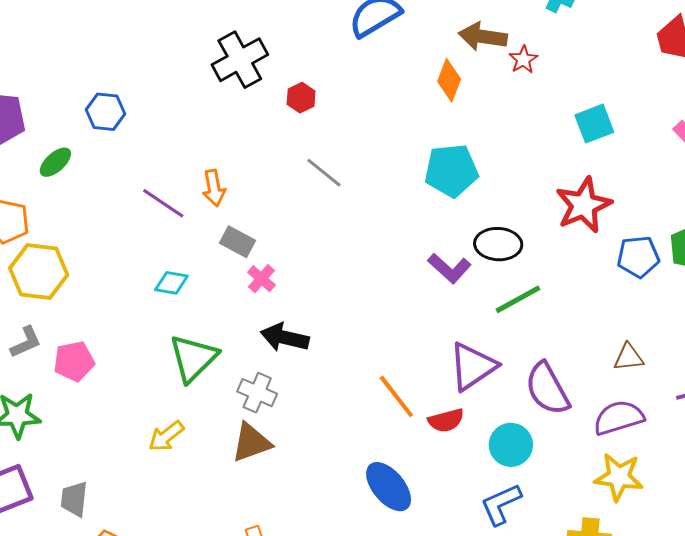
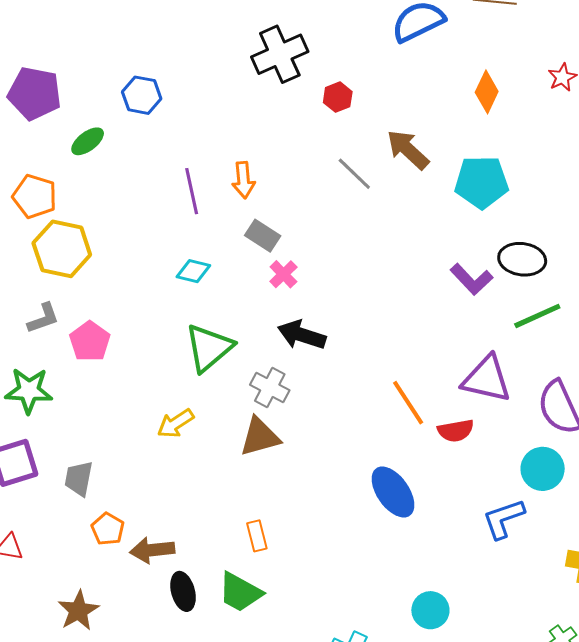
brown arrow: (483, 37) -> (408, 150), moved, turned 30
purple line: (163, 203) -> (192, 191), turned 39
pink pentagon: (74, 361) -> (90, 341), turned -30
purple triangle: (473, 366) -> (487, 379), turned 42
cyan circle: (511, 445) -> (543, 469), moved

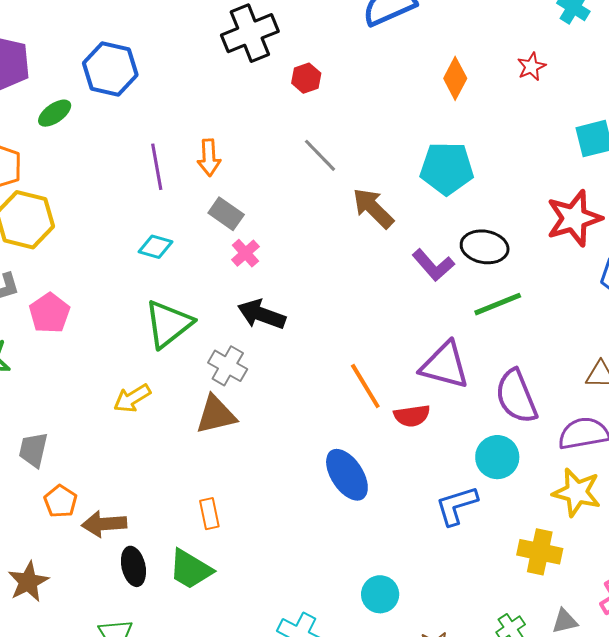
blue hexagon: (142, 95) -> (110, 69), size x1.4
brown arrow: (408, 150) -> (373, 208), moved

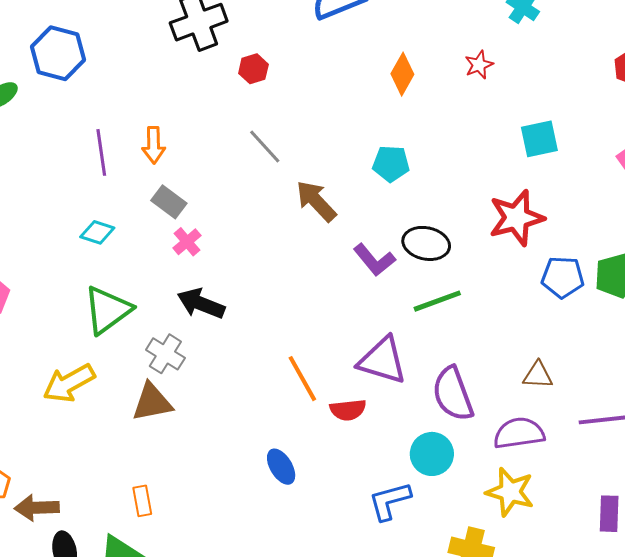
cyan pentagon: (447, 168) -> (391, 164), size x0.7
yellow arrow: (132, 398) -> (69, 383), size x1.4
blue ellipse: (347, 475) -> (281, 467), size x0.7

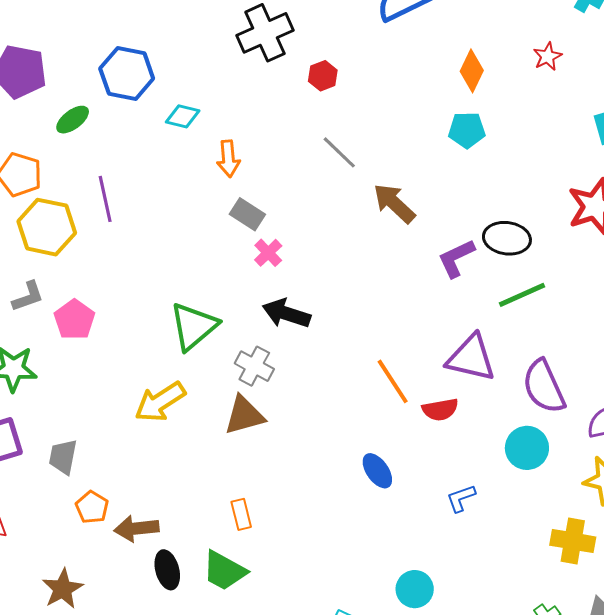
purple line: (101, 152) -> (105, 199), moved
cyan pentagon: (391, 164) -> (467, 130), moved
cyan diamond: (97, 232) -> (183, 116), moved
purple L-shape: (374, 260) -> (456, 258), turned 108
blue L-shape: (390, 501) -> (461, 498), moved, size x0.7

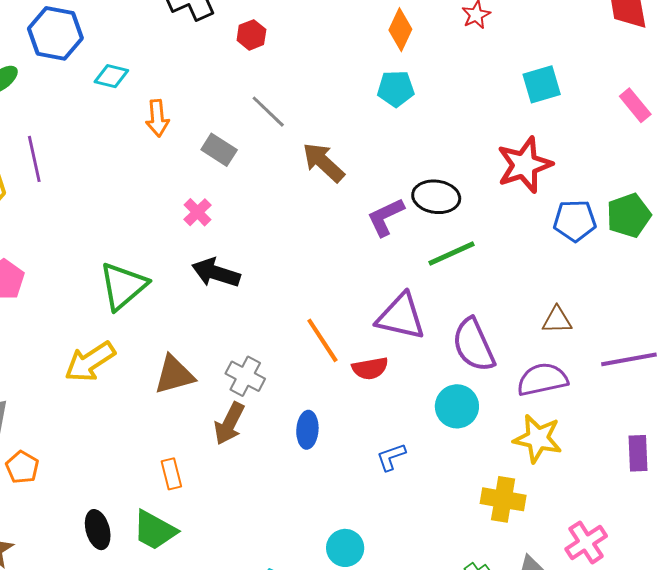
gray rectangle: (247, 214) -> (219, 150), moved
gray cross: (254, 366) -> (245, 376), moved
blue ellipse: (377, 471) -> (307, 430), turned 39
brown arrow: (136, 528) -> (229, 424), moved, turned -57

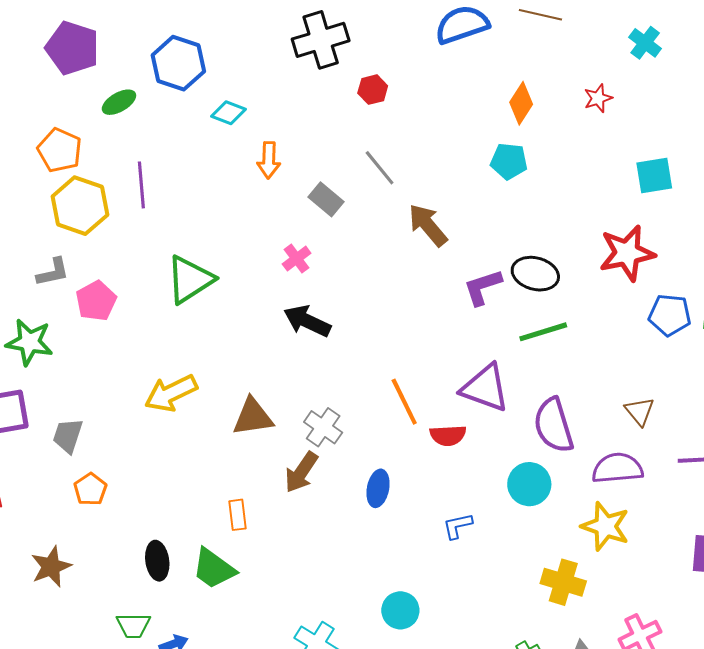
green triangle: (123, 286) -> (190, 280), moved
brown triangle: (557, 320) -> (640, 411), turned 44

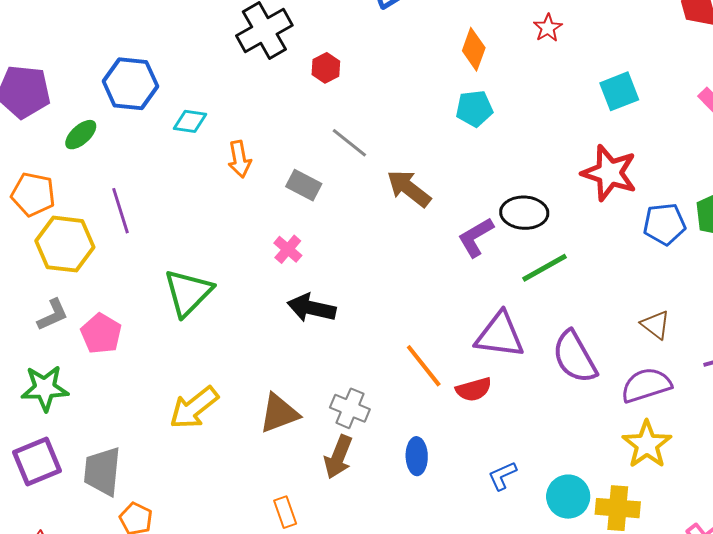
red star: (627, 253) -> (609, 173), turned -30
gray trapezoid: (68, 436) -> (102, 471), size x1.4
cyan circle: (529, 484) -> (568, 497), moved
yellow star: (605, 526) -> (647, 444), turned 30

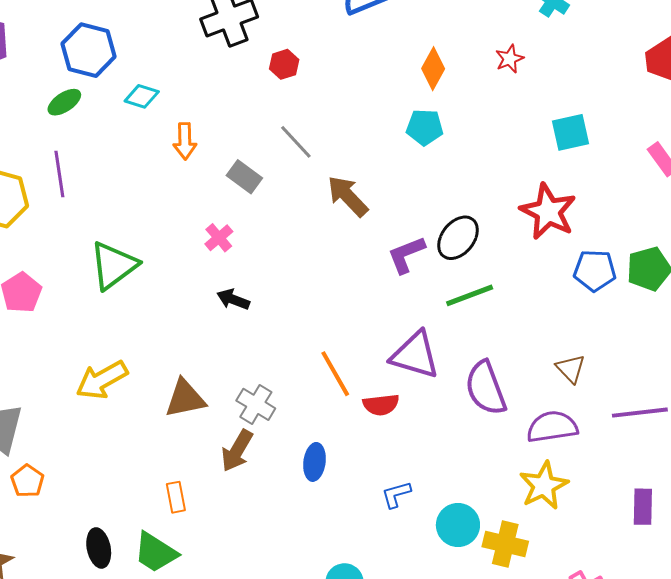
green ellipse: (81, 135) -> (64, 102), moved
black ellipse: (524, 213) -> (458, 238), turned -63
black arrow: (312, 308) -> (233, 299), size x0.7

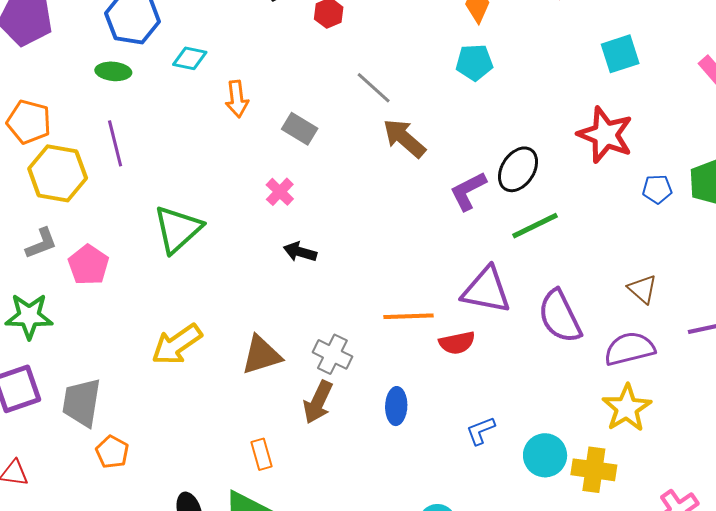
green ellipse: (64, 102) -> (113, 71), turned 44
gray line: (296, 142) -> (374, 88), moved
blue pentagon: (595, 271) -> (657, 189), size x0.7
orange line: (335, 374) -> (409, 316), turned -57

